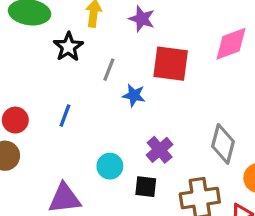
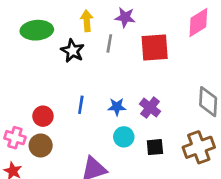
gray line: (109, 70) -> (109, 43), moved
blue star: (134, 95) -> (117, 107), moved
purple cross: (160, 150) -> (150, 108), moved

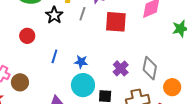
purple cross: (150, 108) -> (121, 68), moved
red circle: (43, 116) -> (27, 36), moved
cyan circle: (124, 137) -> (83, 85), size x1.5

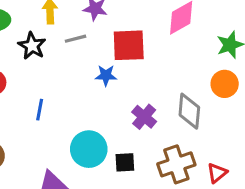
gray line: (82, 14) -> (76, 39), turned 64
blue star: (81, 62) -> (106, 75), moved
orange circle: (172, 87) -> (225, 84), moved

